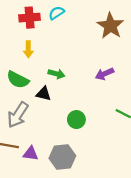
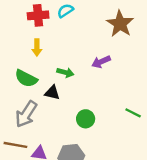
purple arrow: (105, 74) -> (101, 62), moved

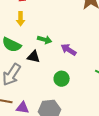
purple arrow: (101, 62) -> (69, 50), moved, turned 56

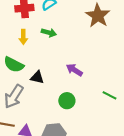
green arrow: (45, 40) -> (49, 33), moved

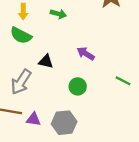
yellow arrow: (23, 37) -> (23, 12), moved
green semicircle: (14, 65) -> (21, 35), moved

